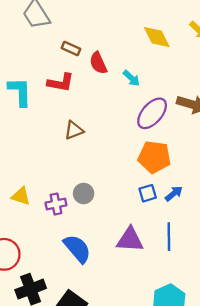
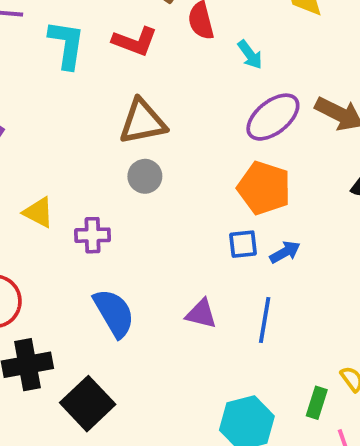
brown triangle: (74, 130) -> (142, 122), size x1.5
gray circle: (84, 194) -> (145, 176), moved
purple triangle: (130, 240) -> (201, 314), size x0.7

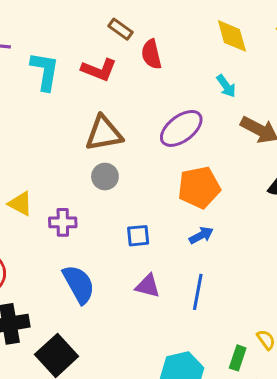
cyan arrow: (250, 55) -> (226, 86), moved
purple ellipse: (273, 117) -> (181, 128), moved
orange pentagon: (264, 188) -> (199, 187), turned -30
blue square: (243, 244) -> (138, 236), moved
blue arrow: (285, 252) -> (201, 235), moved

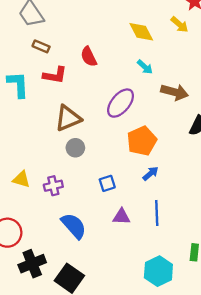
brown rectangle: (120, 29) -> (41, 46), moved

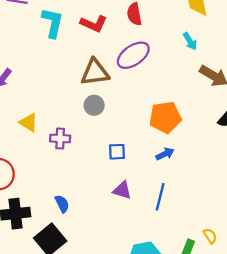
purple ellipse: (121, 103) -> (133, 55), moved
blue semicircle: (74, 226) -> (62, 204), moved, size x0.6

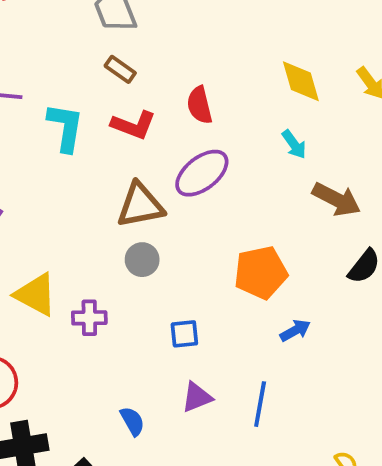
yellow triangle: (29, 123) -> (36, 295), size x1.4
blue arrow: (165, 154) -> (295, 330), moved
purple triangle: (122, 190) -> (197, 397), turned -36
blue semicircle: (62, 204) -> (132, 421), moved

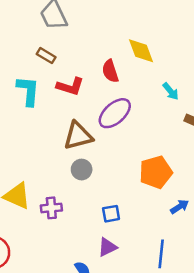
brown rectangle: (120, 69) -> (46, 56), moved
yellow diamond: (301, 81) -> (141, 51), moved
purple triangle: (197, 397) -> (107, 247), moved

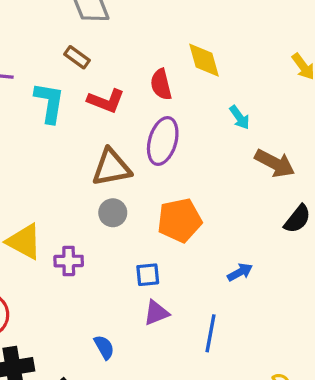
purple ellipse: (115, 113) -> (163, 141), turned -36
orange pentagon: (156, 172) -> (180, 220), moved
purple triangle: (107, 247) -> (156, 313), moved

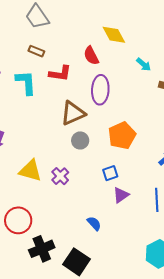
purple cross: (69, 261) -> (60, 176), turned -30

